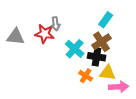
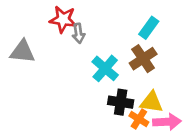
red star: (45, 34) -> (63, 19), moved
black cross: (97, 57) -> (121, 102), moved
orange cross: (86, 76) -> (139, 119), moved

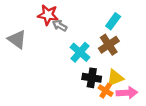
gray arrow: (79, 33) -> (60, 26), turned 128
gray triangle: (22, 52) -> (17, 39), turned 30
yellow triangle: (152, 102) -> (115, 78), turned -30

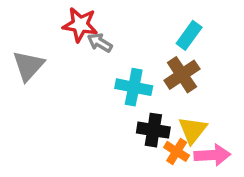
gray triangle: (17, 39) -> (28, 66), turned 36
cyan cross: (80, 52) -> (134, 87), turned -30
yellow triangle: (115, 78) -> (193, 130), turned -30

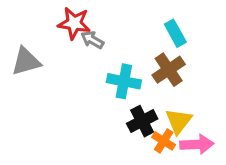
cyan rectangle: (189, 35) -> (175, 33), turned -65
gray triangle: (28, 66) -> (26, 61), turned 32
black cross: (153, 130) -> (142, 121), turned -36

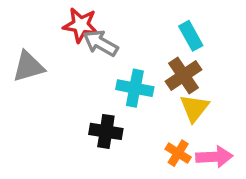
gray arrow: (92, 40) -> (101, 43), size x1.4
black cross: (142, 121) -> (106, 131), moved, turned 36
yellow triangle: (179, 121) -> (194, 108), moved

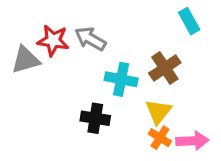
red star: (81, 25) -> (53, 40), moved
cyan rectangle: (191, 36) -> (189, 21), moved
yellow triangle: (194, 108) -> (158, 112), moved

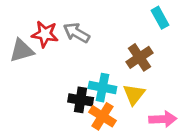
cyan cross: (121, 79) -> (102, 88), moved
orange cross: (160, 138) -> (102, 116), moved, size x1.4

